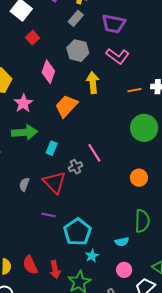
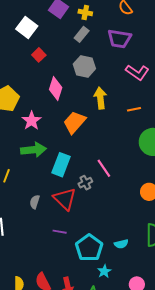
pink L-shape: (118, 56) -> (137, 72), moved
orange line: (134, 90) -> (134, 109), moved
cyan rectangle: (52, 148) -> (61, 165), size x1.6
cyan semicircle: (122, 242) -> (121, 244), moved

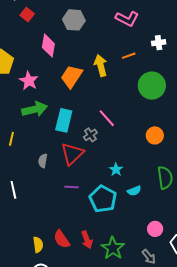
yellow arrow: (100, 98) -> (101, 66), moved
red triangle: (65, 199) -> (72, 154), turned 40
cyan star: (104, 271) -> (116, 169), moved

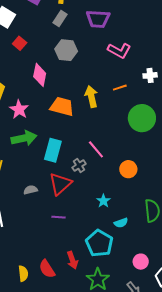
orange trapezoid: (72, 76) -> (62, 107), turned 70
orange circle: (155, 135) -> (128, 169), moved
gray semicircle: (43, 161) -> (31, 190), turned 64
cyan pentagon: (103, 199) -> (99, 243), moved
red arrow: (87, 240) -> (72, 260), moved

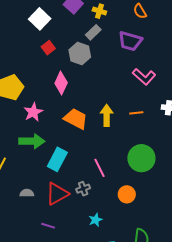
gray hexagon: (66, 50) -> (80, 54), moved
green circle: (142, 118) -> (141, 158), moved
gray cross: (79, 166) -> (83, 189), moved

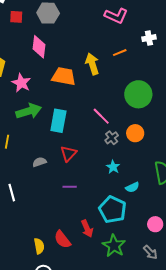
red square: (48, 48) -> (16, 17), turned -32
gray cross: (83, 189) -> (112, 138), moved
red triangle: (57, 194) -> (68, 154), size x0.7

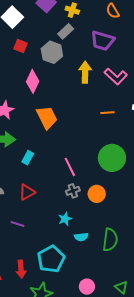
yellow arrow: (92, 64) -> (85, 72), moved
orange trapezoid: (64, 76) -> (47, 117), turned 35
cyan rectangle: (58, 121) -> (28, 158), size x0.6
cyan semicircle: (132, 187) -> (81, 237), moved

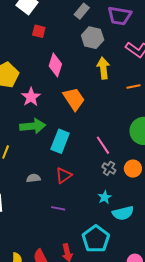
gray hexagon: (52, 52) -> (93, 38), moved
yellow arrow: (85, 72) -> (103, 68), moved
cyan rectangle: (28, 158) -> (60, 141), size x1.6
gray cross: (73, 191) -> (109, 168), turned -32
cyan semicircle: (81, 237) -> (123, 213), size x1.5

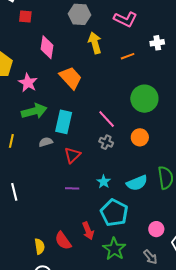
gray cross: (109, 168) -> (106, 142), moved
gray semicircle: (33, 178) -> (46, 142), moved
cyan star: (105, 197) -> (104, 182), moved

